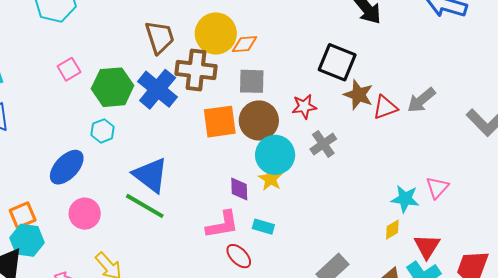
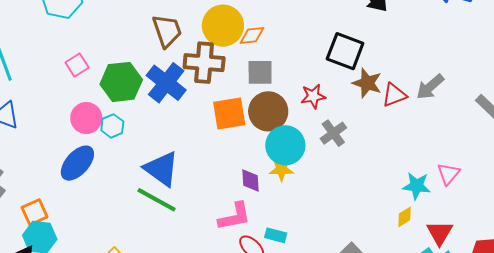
yellow star: (271, 179) -> (281, 169), turned -30
pink circle: (85, 214) -> (86, 118), moved
cyan rectangle: (263, 227) -> (276, 235), moved

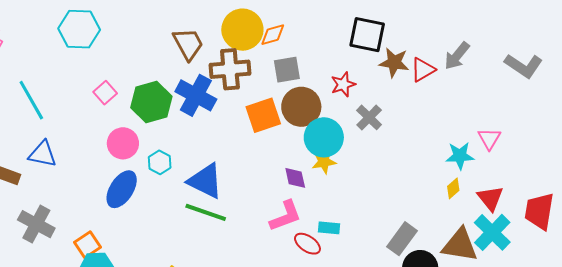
cyan hexagon: (112, 126) -> (160, 162), moved

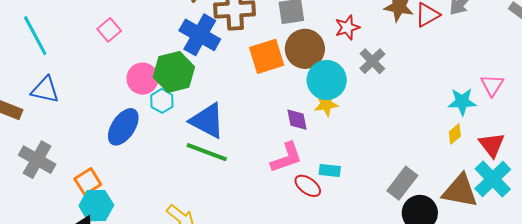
green hexagon: (151, 102) -> (174, 72), moved
pink circle: (123, 143) -> (143, 79), moved

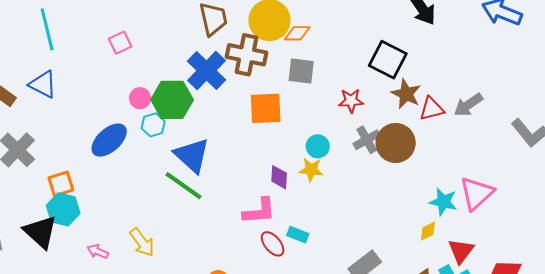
brown circle: (305, 49) -> (396, 143), moved
pink circle: (143, 79) -> (140, 98), size x0.7
cyan circle: (327, 80) -> (318, 146), size x0.6
pink triangle: (492, 85) -> (476, 193), size x1.5

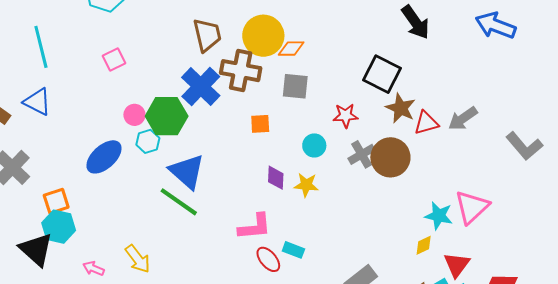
orange square: (266, 108) -> (260, 124), size x0.6
cyan circle: (318, 146) -> (314, 145), moved
purple diamond: (279, 177) -> (276, 178), moved

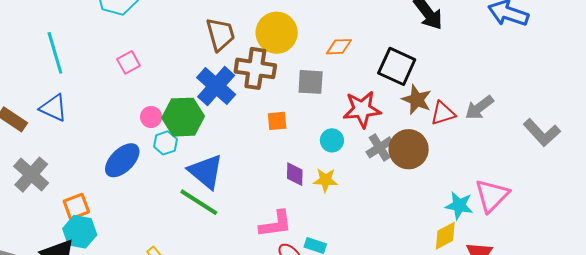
orange diamond: (291, 49) -> (339, 47), moved
red star: (346, 116) -> (362, 109), size x1.5
yellow diamond: (424, 245) -> (445, 236), size x1.4

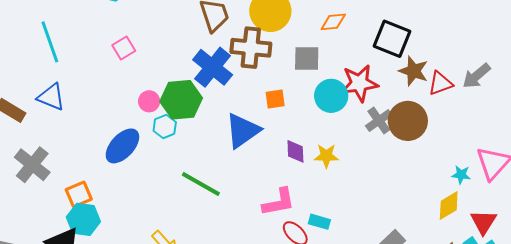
cyan circle: (332, 140) -> (331, 96), moved, size x1.4
blue triangle: (206, 172) -> (243, 131), moved, turned 48
cyan star: (459, 206) -> (461, 175), size x0.7

